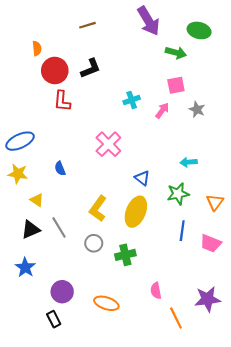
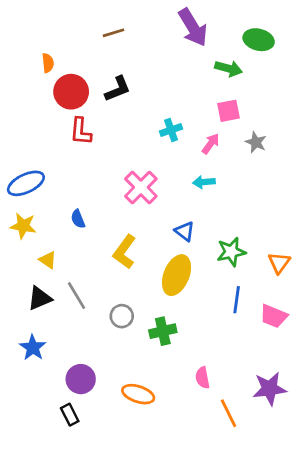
cyan arrow: (189, 162) -> (204, 182), moved
yellow L-shape: (98, 208) -> (124, 252), moved

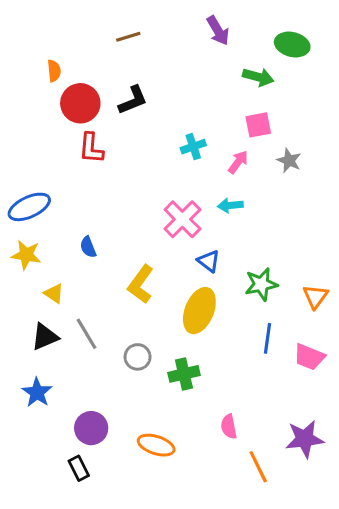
purple arrow: (193, 27) -> (218, 31), size x0.7
pink cross: (141, 187) -> (182, 219), moved

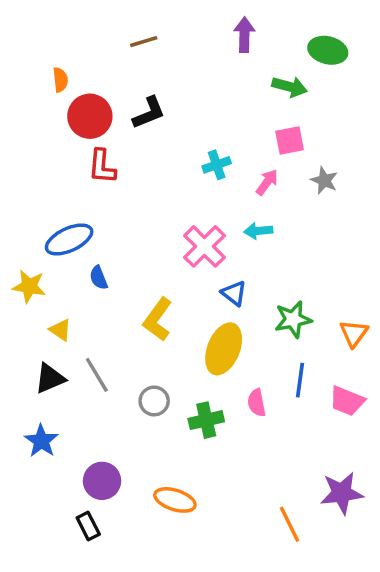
purple arrow: (218, 31) -> (244, 35), turned -148
blue ellipse: (29, 207) -> (69, 240), moved
pink semicircle: (229, 427) -> (257, 403), moved

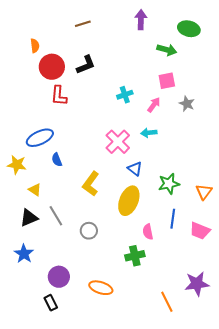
green cross: (206, 420) -> (135, 256), moved

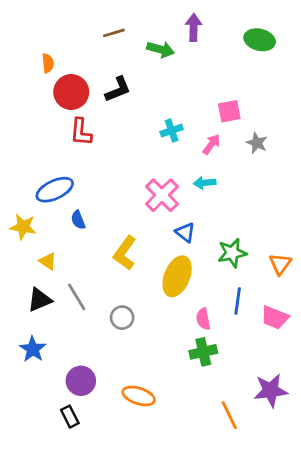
green arrow: (167, 50) -> (161, 49), moved
green cross: (135, 256) -> (203, 352), moved

